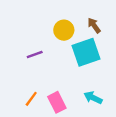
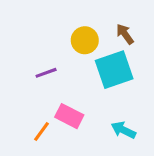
pink rectangle: (57, 102) -> (69, 116), moved, turned -36

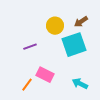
brown arrow: (125, 34) -> (81, 22), turned -88

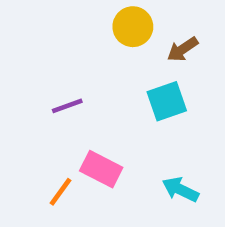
yellow circle: (55, 26) -> (133, 27), moved
cyan square: (74, 45) -> (167, 101), size x0.7

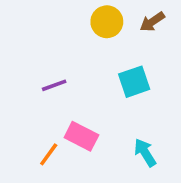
brown arrow: (183, 49) -> (152, 22), moved
cyan arrow: (180, 190) -> (145, 153), turned 32

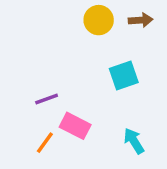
brown arrow: (152, 22) -> (141, 20), turned -150
purple line: (54, 85) -> (47, 99), moved

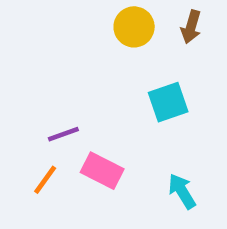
brown arrow: (141, 20) -> (191, 27), turned 110
orange line: (45, 143) -> (45, 180), moved

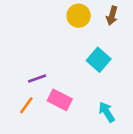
cyan square: (168, 102) -> (99, 60), turned -30

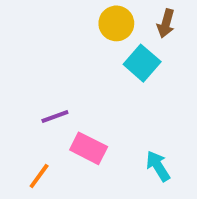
cyan square: (99, 60) -> (142, 63), moved
orange line: (26, 105) -> (39, 176), moved

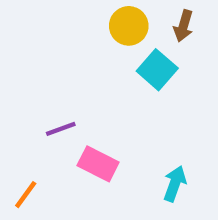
cyan arrow: (158, 166) -> (175, 184), turned 52
orange line: (39, 176) -> (26, 195), moved

